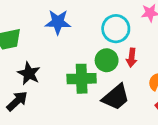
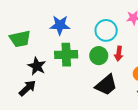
green cross: (82, 79) -> (66, 55), moved

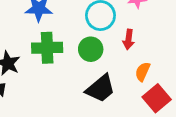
red arrow: (119, 54) -> (129, 39), moved

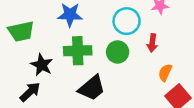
black trapezoid: (100, 88) -> (92, 88), moved

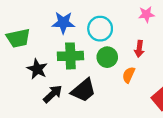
cyan circle: (127, 21) -> (100, 29), moved
orange semicircle: (165, 73) -> (129, 75), moved
black arrow: (30, 92) -> (53, 94), moved

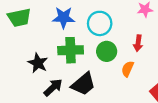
green trapezoid: (18, 38) -> (19, 18), moved

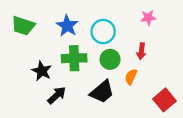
green trapezoid: (19, 18) -> (23, 26), turned 30
blue star: (64, 18) -> (67, 26), turned 30
black trapezoid: (83, 84) -> (102, 92), moved

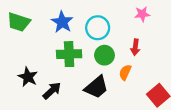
black star: (42, 71) -> (28, 77), moved

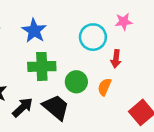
cyan circle: (98, 28) -> (93, 37), moved
green circle: (104, 55) -> (76, 82), moved
black trapezoid: (96, 87) -> (56, 107), moved, turned -100

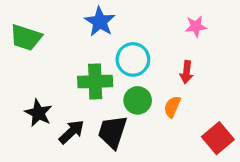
blue star: (34, 31) -> (100, 22), moved
cyan circle: (93, 37) -> (133, 59), moved
black trapezoid: (56, 107) -> (112, 132), turned -112

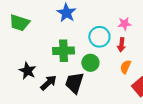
pink star: (196, 26) -> (124, 24), moved
cyan circle: (133, 59) -> (99, 37), moved
orange semicircle: (172, 107) -> (125, 67), moved

